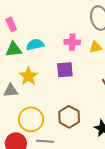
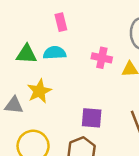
pink rectangle: (11, 24) -> (61, 22), moved
purple square: (65, 70) -> (92, 118), moved

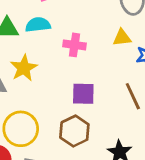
pink cross: (102, 58) -> (75, 45), moved

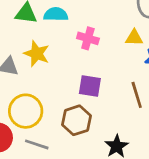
yellow star: (24, 68) -> (37, 54), turned -30

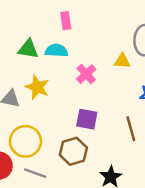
pink cross: (88, 38) -> (86, 74), turned 30
yellow triangle: (134, 38) -> (122, 61), moved

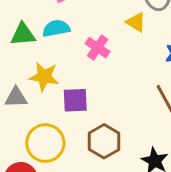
yellow triangle: (122, 61) -> (136, 22), turned 42
purple square: (87, 119) -> (75, 100), moved

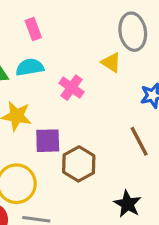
brown hexagon: (104, 141) -> (79, 164), moved

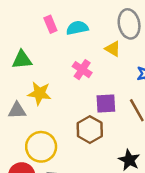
cyan semicircle: (30, 67) -> (77, 28), moved
purple square: (48, 141) -> (106, 104), moved

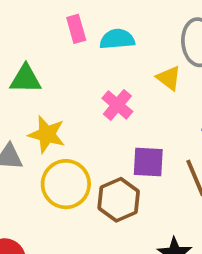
yellow circle: (41, 147) -> (66, 184), moved

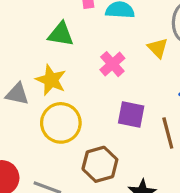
green triangle: (26, 79) -> (61, 34), moved
brown hexagon: (119, 200) -> (100, 164), moved

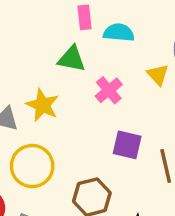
green triangle: (61, 34) -> (72, 59), moved
yellow circle: (61, 123) -> (32, 166), moved

